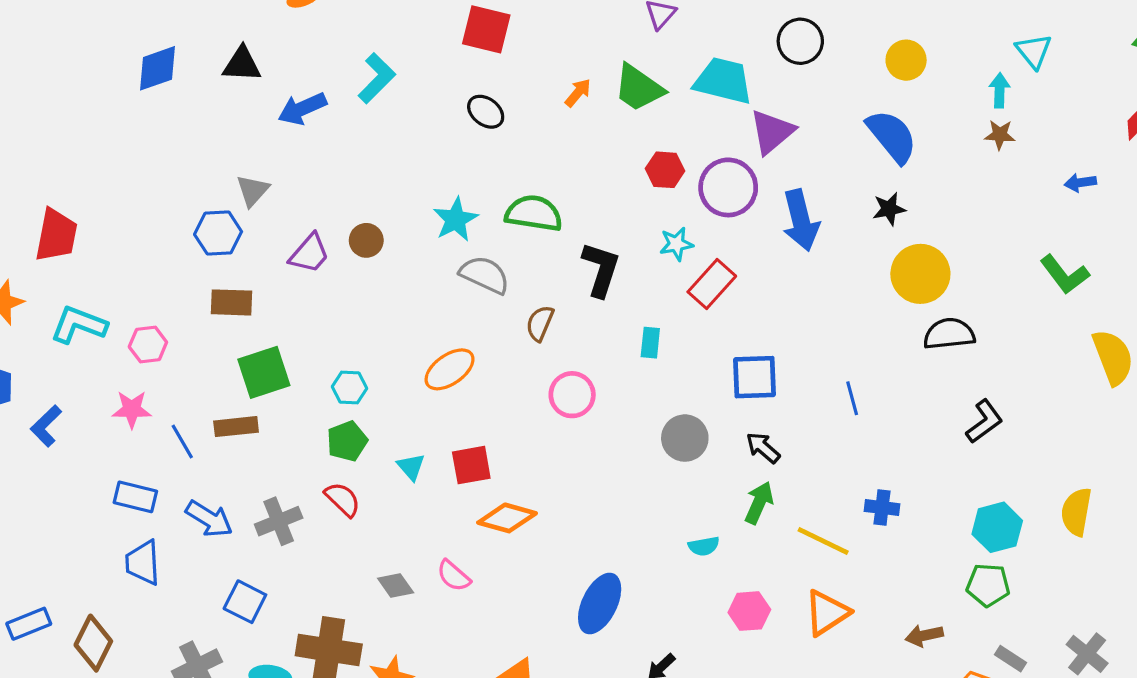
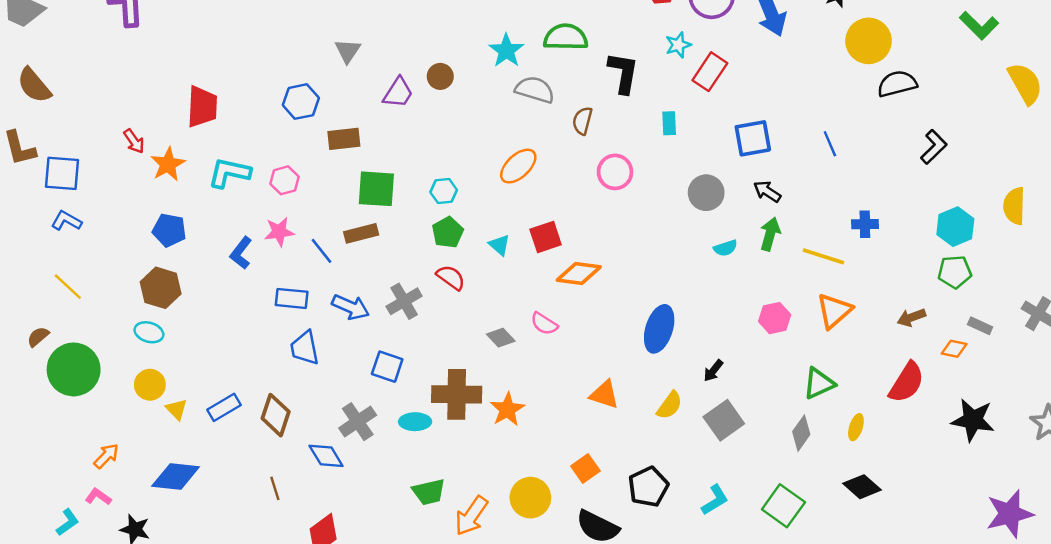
blue hexagon: (218, 233) -> (301, 102), moved
green square: (264, 372) -> (376, 189), turned 30
blue L-shape: (46, 426) -> (241, 253), moved
cyan semicircle: (704, 546) -> (725, 248), moved

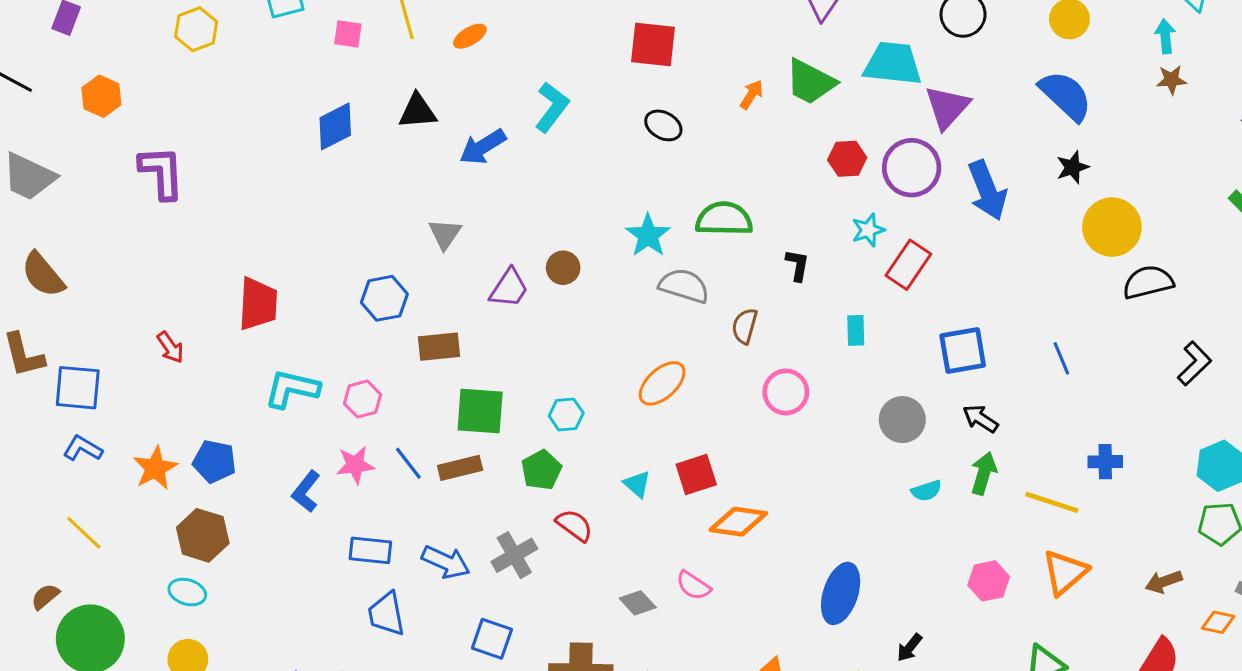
black L-shape: (623, 73) -> (797, 265), size x0.6
orange star: (168, 164) -> (155, 468), moved
green pentagon: (448, 232) -> (541, 470), moved
blue line: (322, 251) -> (408, 463), moved

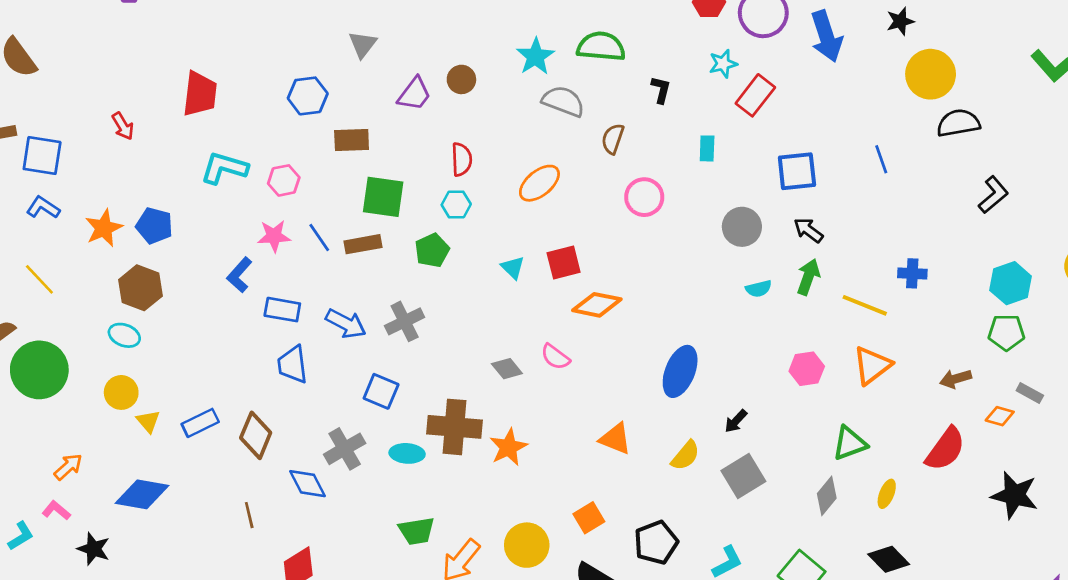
blue line: (1061, 358) -> (881, 159), moved
blue L-shape: (306, 491) -> (239, 275), moved
red semicircle: (574, 525) -> (462, 159), moved, turned 48

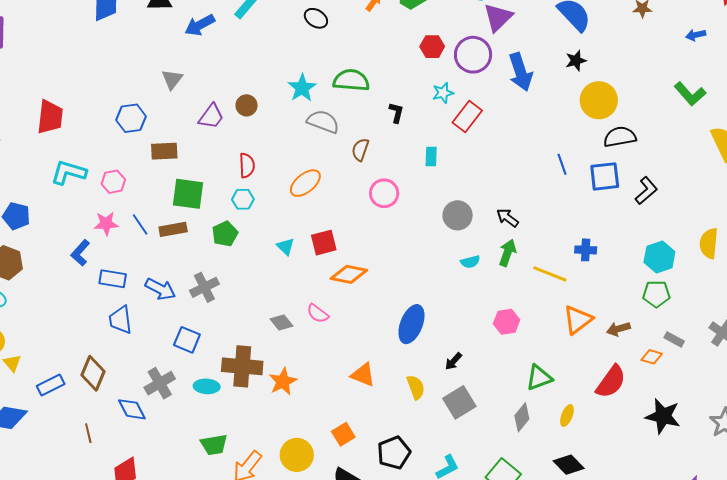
blue square: (797, 171) -> (605, 176), moved
orange triangle: (872, 365) -> (578, 320), moved
blue rectangle: (200, 423) -> (51, 385), moved
yellow semicircle: (685, 456) -> (416, 387), turned -60

